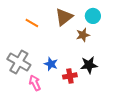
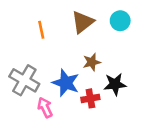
orange line: (32, 23) -> (41, 30), turned 48
brown star: (83, 35) -> (92, 62), moved
blue star: (51, 64) -> (66, 83), size x1.5

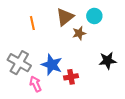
brown star: (92, 62) -> (79, 33), moved
black star: (115, 84) -> (108, 61), moved

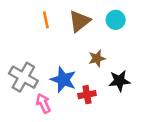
orange line: (32, 23) -> (46, 20), moved
brown star: (79, 33) -> (97, 58), moved
black star: (108, 61) -> (119, 81), moved

